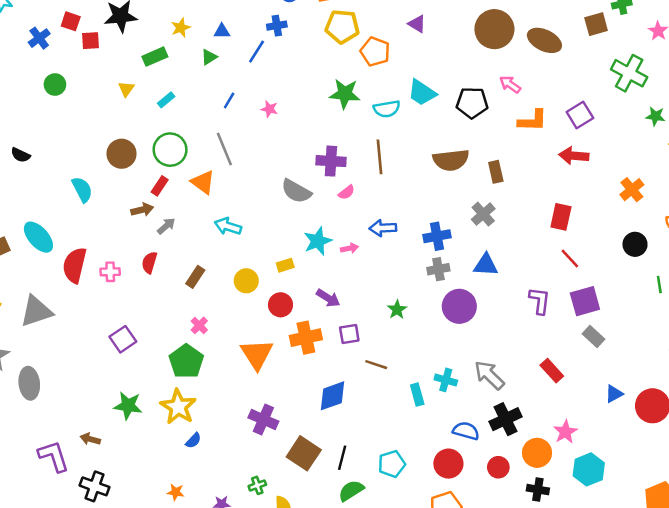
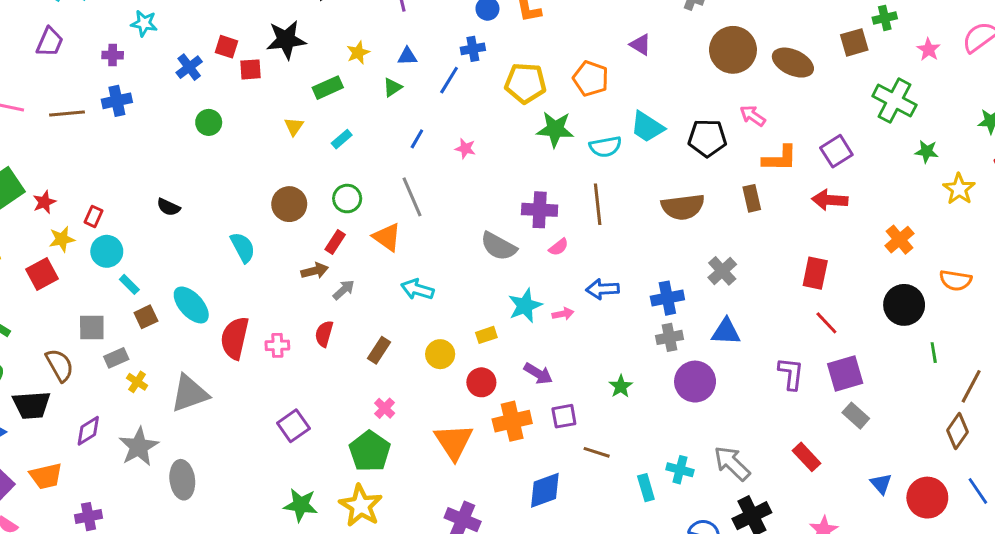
yellow pentagon: (342, 27) -> (525, 83), moved
green circle: (170, 150) -> (347, 199), size x0.7
brown rectangle: (496, 172) -> (752, 198), moved
black circle: (635, 244) -> (904, 305), size x1.4
blue triangle: (614, 394) -> (881, 484), turned -42

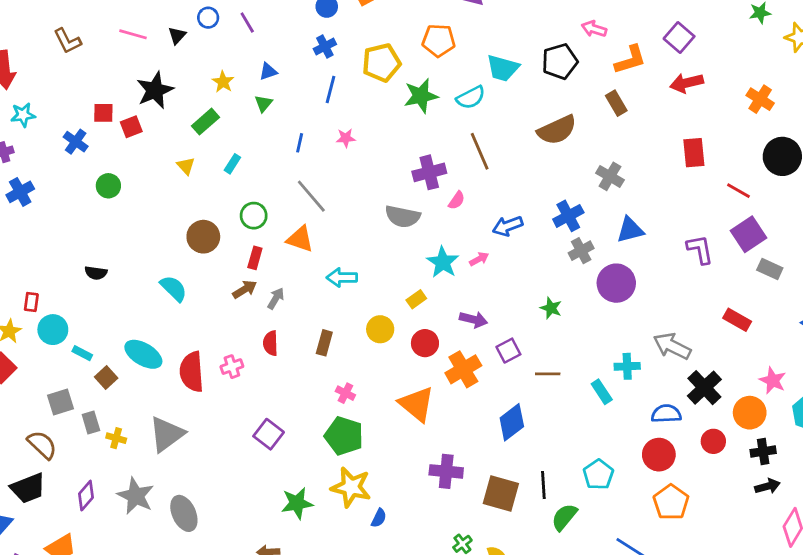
blue line: (449, 80) -> (331, 89), moved
red line: (826, 323) -> (738, 191), moved
gray rectangle: (116, 358) -> (91, 423), turned -65

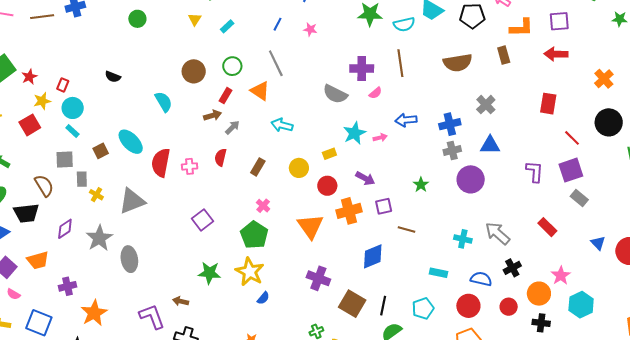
purple square: (679, 37) -> (559, 21), turned 30
cyan rectangle: (82, 353) -> (72, 131), moved
black cross: (704, 388) -> (512, 268), size x0.7
cyan rectangle: (602, 392) -> (438, 273), moved, turned -60

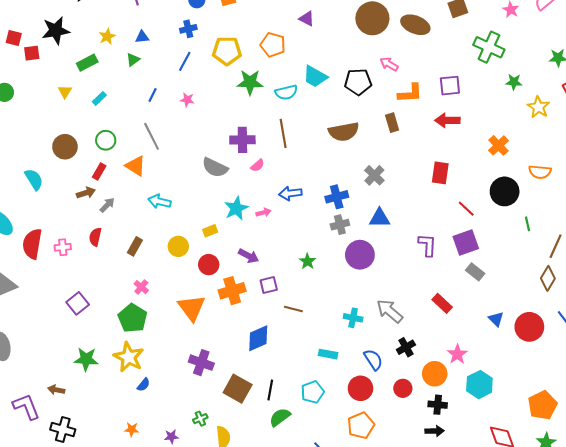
blue semicircle: (481, 279) -> (373, 360), turned 45

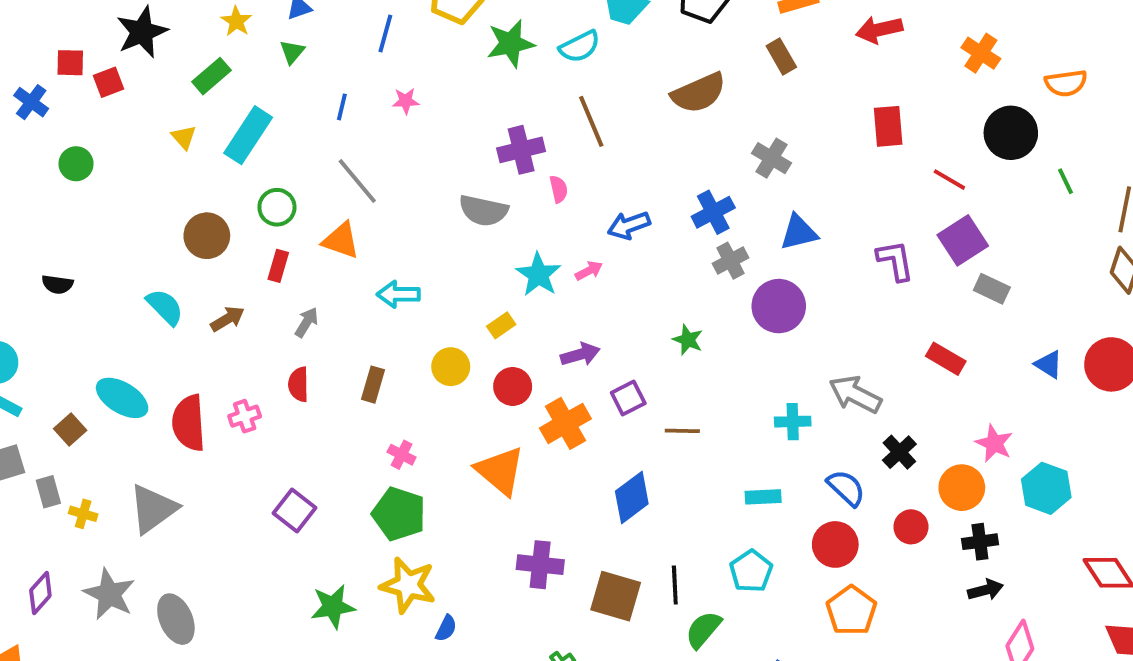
cyan rectangle: (99, 98) -> (248, 135), size x2.0
pink semicircle: (257, 165) -> (559, 189), turned -48
brown arrow: (86, 193) -> (228, 319), moved
purple arrow: (249, 256) -> (580, 354), turned -30

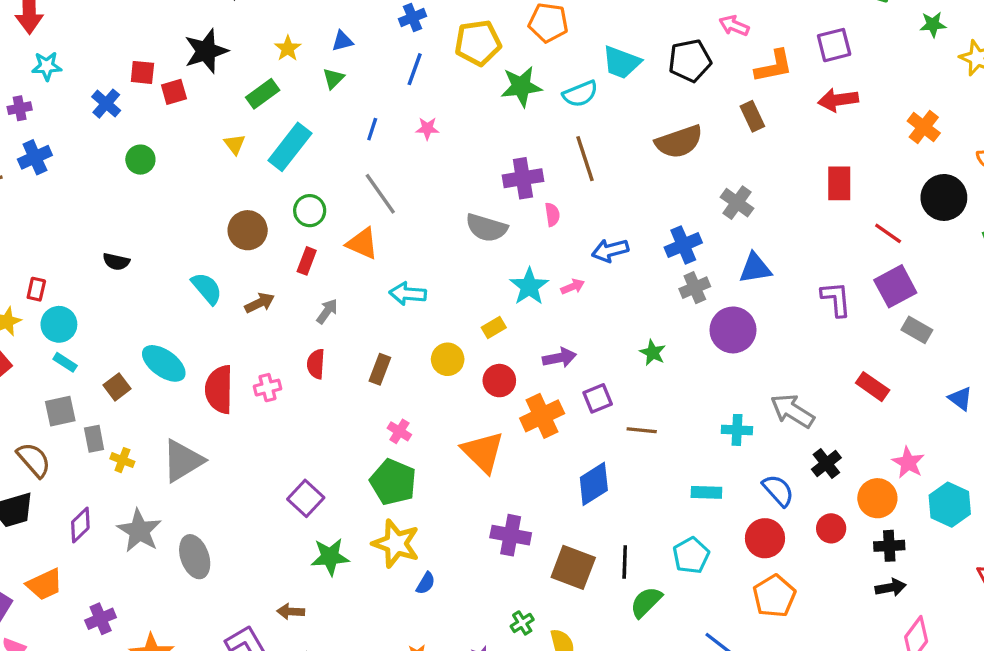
purple square: (294, 510) -> (306, 498), moved

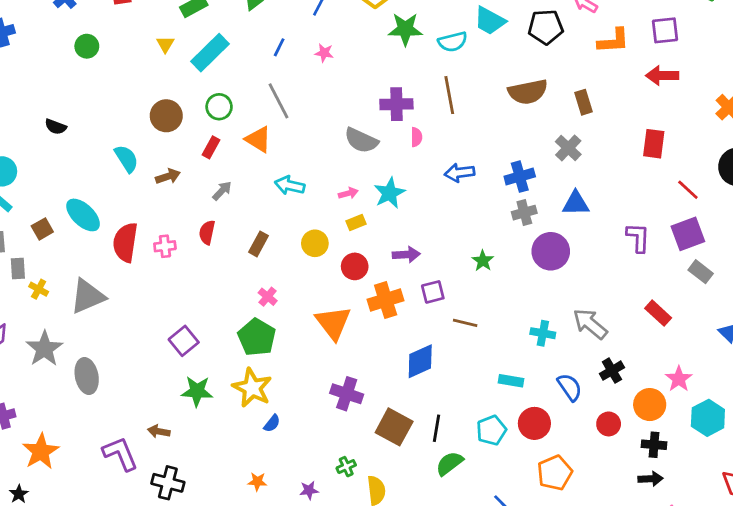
brown rectangle: (752, 116) -> (583, 102), moved
pink arrow: (573, 287) -> (348, 193), moved
red circle: (765, 538) -> (534, 423), moved

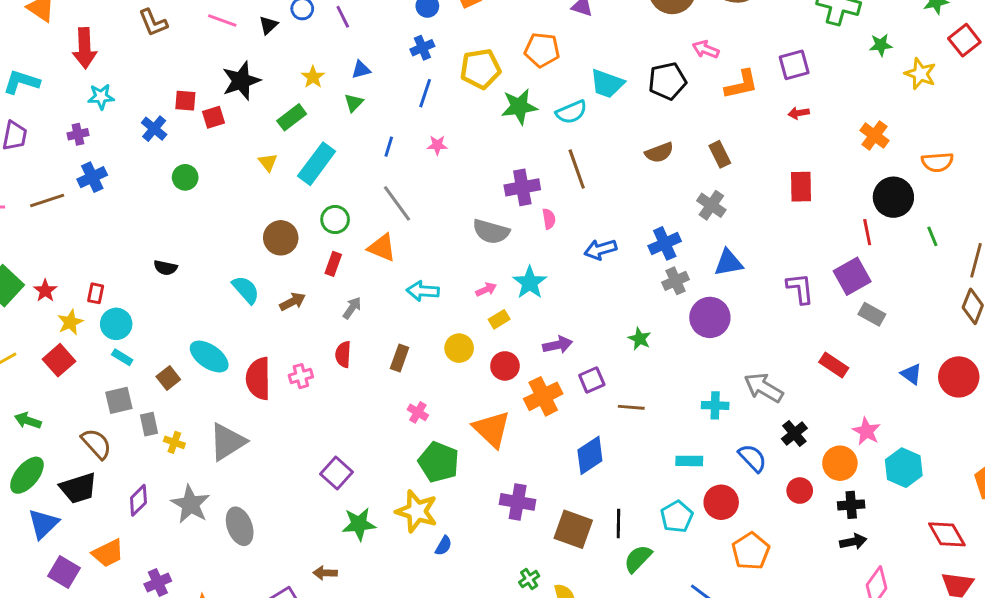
red arrow: (662, 76) -> (799, 113), size x0.6
brown semicircle: (528, 92) -> (659, 153), size x0.7
red line: (688, 190) -> (867, 232), moved, turned 45
green pentagon: (257, 337) -> (439, 462), moved

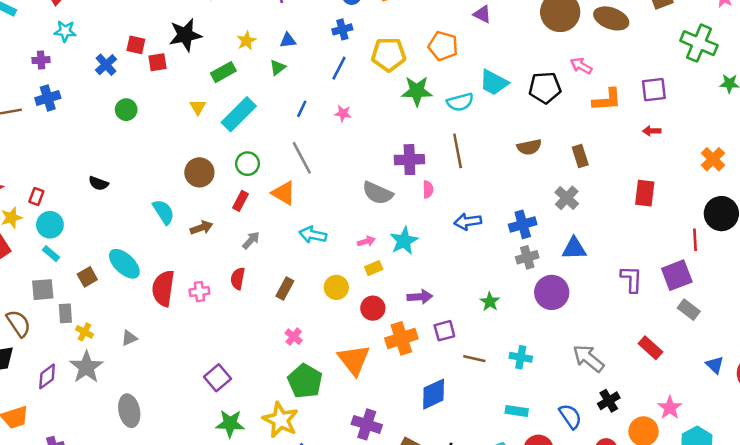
cyan cross: (715, 405) -> (521, 357), moved
gray triangle: (227, 442) -> (129, 338), size x0.5
gray star: (190, 504) -> (86, 367), moved

